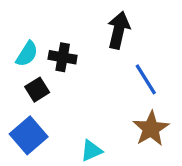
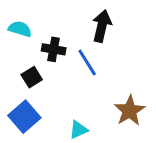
cyan semicircle: (27, 54) -> (20, 29), moved, turned -105
blue line: (146, 79) -> (87, 63), moved

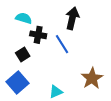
cyan semicircle: (20, 29) -> (24, 18), moved

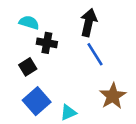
blue line: (62, 44) -> (95, 54), moved
blue square: (17, 82) -> (37, 101), moved

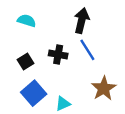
black cross: (47, 43) -> (58, 54), moved

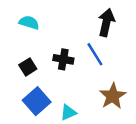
black arrow: (82, 21) -> (106, 23), moved

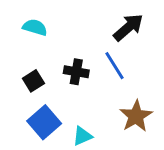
black arrow: (106, 23) -> (128, 27), turned 36

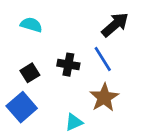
brown star: (136, 116) -> (104, 98), moved
blue square: (44, 122) -> (22, 107), moved

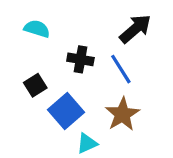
black cross: (68, 65) -> (80, 59), moved
blue square: (22, 107) -> (66, 111), moved

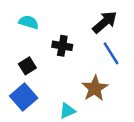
blue line: (121, 69) -> (111, 53), moved
blue square: (66, 111) -> (24, 97), moved

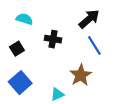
black square: (27, 66) -> (17, 49), moved

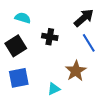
black square: (17, 49) -> (16, 46), size x1.5
blue square: (20, 83) -> (19, 78), turned 30

